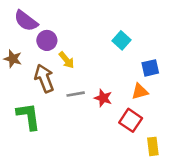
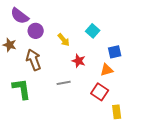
yellow arrow: (67, 60) -> (64, 40), moved
gray line: (76, 94) -> (64, 83), moved
red star: (103, 98) -> (79, 61), moved

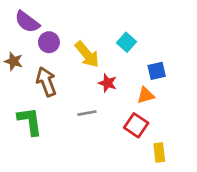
yellow arrow: (64, 40) -> (87, 54), size x1.5

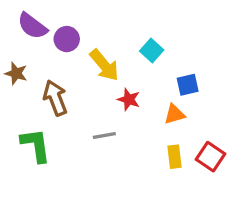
purple circle: (49, 42) -> (67, 39), moved
red square: (136, 125) -> (210, 157), moved
yellow rectangle: (159, 153) -> (175, 157), moved

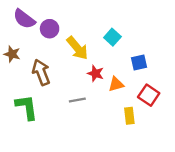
orange triangle: (175, 114) -> (116, 84), moved
red square: (210, 157) -> (149, 95), moved

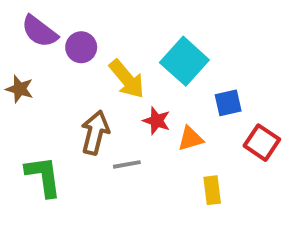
cyan square: (112, 37) -> (184, 61), size x1.6
brown arrow: (41, 72) -> (95, 133), moved, turned 35
red square: (149, 95) -> (262, 143), moved

